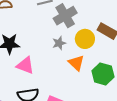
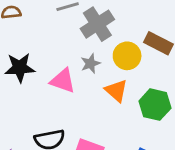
pink triangle: (25, 65) -> (63, 81), moved

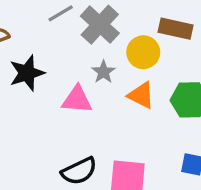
black star: (20, 68) -> (27, 73), moved

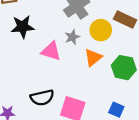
orange triangle: (141, 95) -> (93, 58), turned 42

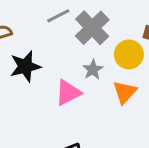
pink triangle: (51, 51) -> (68, 93), turned -35

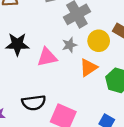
black star: (25, 66) -> (17, 44), moved

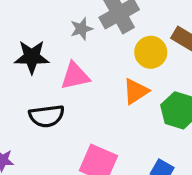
gray star: (70, 45) -> (81, 29), moved
black semicircle: (34, 103) -> (47, 116), moved

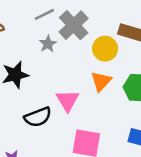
pink triangle: (75, 76) -> (68, 101), moved, turned -35

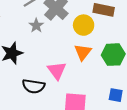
black semicircle: (38, 117) -> (34, 86), turned 35

